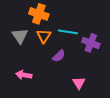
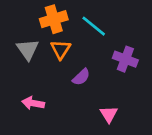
orange cross: (39, 14) -> (54, 19), turned -36
cyan line: (68, 32) -> (94, 26), moved, turned 30

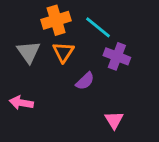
purple cross: (125, 59) -> (117, 56), moved
pink arrow: (33, 103) -> (21, 103), moved

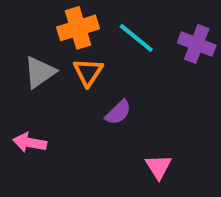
gray triangle: (29, 52) -> (40, 72), turned 30
purple cross: (117, 56) -> (197, 44), moved

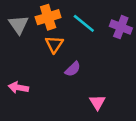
gray triangle: (40, 72) -> (18, 25), moved, turned -30

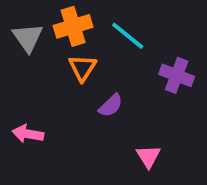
purple cross: (121, 27) -> (177, 75), moved

